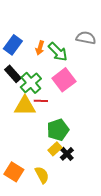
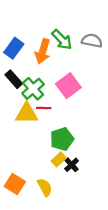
orange arrow: (40, 48) -> (43, 51), size x1.6
green arrow: (58, 52) -> (62, 40), moved

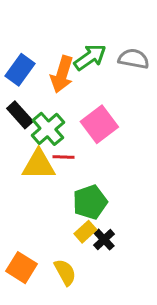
green arrow: (62, 40) -> (90, 57), turned -80

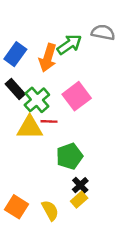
gray semicircle: (134, 59) -> (103, 32), moved
yellow rectangle: (85, 232) -> (79, 200), moved

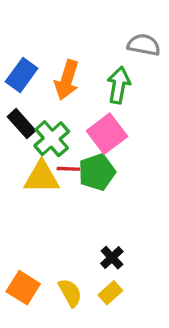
green arrow: (69, 44) -> (119, 85), moved, turned -45
green pentagon: (69, 156) -> (97, 172), moved
yellow rectangle: (79, 200) -> (110, 293), moved

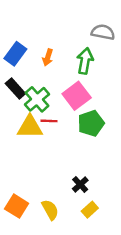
orange arrow: (67, 80) -> (48, 57), size x0.6
green pentagon: (97, 172) -> (91, 123), moved
yellow rectangle: (110, 293) -> (90, 210), moved

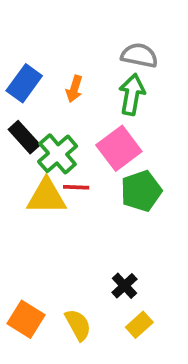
gray semicircle: (103, 32) -> (139, 55), moved

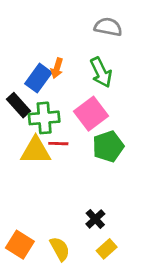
gray semicircle: (139, 55) -> (108, 27), moved
blue rectangle: (24, 83) -> (38, 78), moved
green arrow: (132, 94) -> (101, 72), turned 144
green cross: (58, 154) -> (44, 118), turned 36

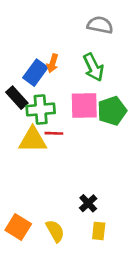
pink square: (91, 114) -> (84, 106), turned 36
green pentagon: (108, 146) -> (112, 111), moved
yellow rectangle: (107, 249) -> (99, 231), turned -42

